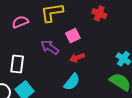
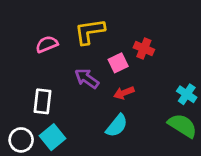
red cross: (99, 14) -> (144, 49), moved

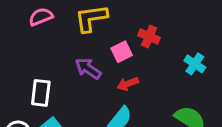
pink semicircle: (47, 44) -> (41, 17), moved
cyan cross: (187, 94) -> (195, 64), moved

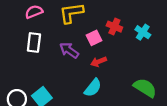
cyan cross: (195, 64) -> (143, 32), moved
white rectangle: (41, 93) -> (34, 42), moved

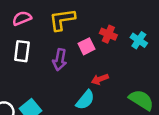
purple arrow: (69, 50) -> (60, 60), turned -114
red arrow: (99, 62) -> (100, 79), moved

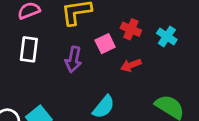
red arrow: (100, 79) -> (131, 65), moved

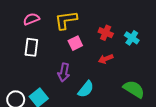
pink square: (105, 44) -> (75, 43), moved
purple arrow: (73, 59) -> (64, 72), moved

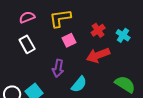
red cross: (106, 33) -> (98, 30), turned 32
white rectangle: (31, 47) -> (27, 44), turned -36
red arrow: (106, 59) -> (98, 55), size x1.6

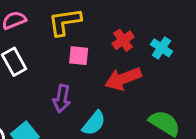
pink square: (69, 40) -> (79, 56), turned 32

